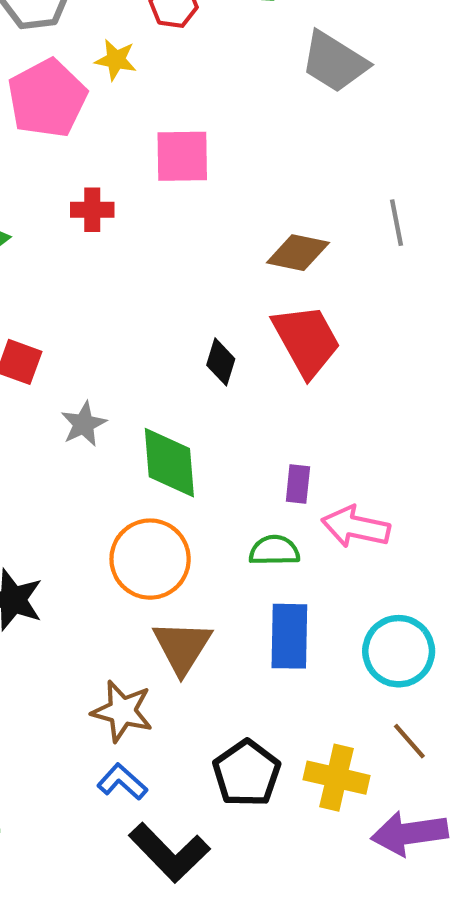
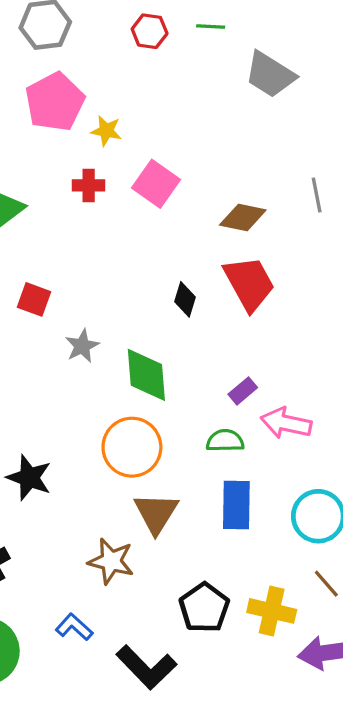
yellow star: (116, 60) -> (106, 131), moved
pink square: (182, 156) -> (156, 184), moved, turned 36
purple rectangle: (298, 484) -> (243, 391), turned 44
blue L-shape: (122, 782) -> (74, 627), moved

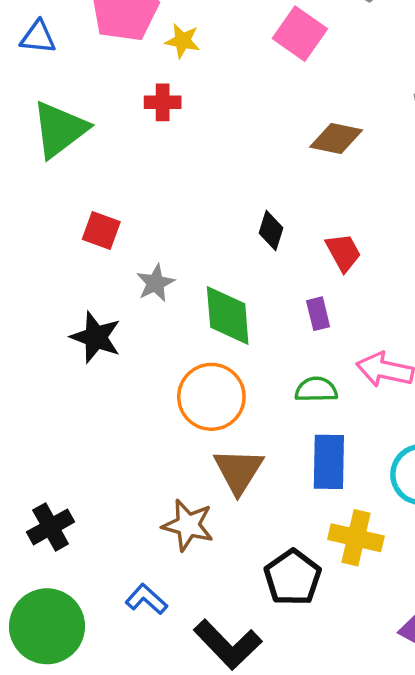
pink square: (156, 184) -> (300, 34), moved
red trapezoid: (249, 283) -> (343, 252), moved, size x0.6
purple rectangle: (243, 391) -> (318, 314), moved, turned -64
black star: (29, 478) -> (96, 337), moved
yellow cross: (272, 611) -> (356, 538), moved

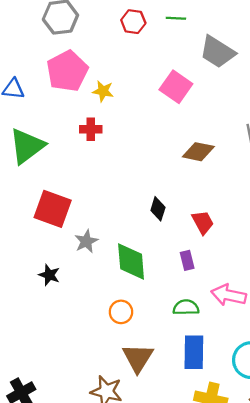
red square: (101, 231) -> (53, 209), size x1.6
black star: (96, 337) -> (49, 275), size x0.7
orange circle: (211, 397) -> (121, 312), size x0.6

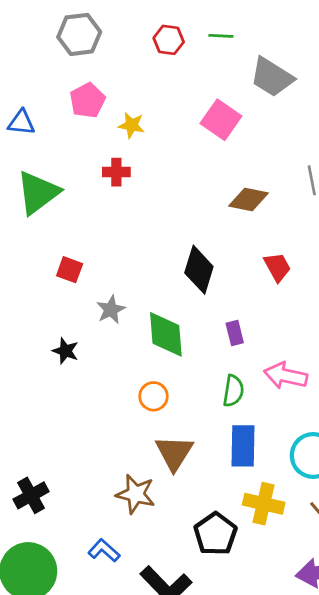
pink pentagon: (67, 71) -> (87, 100), size x0.7
red square: (53, 209) -> (70, 270), size x0.6
black diamond: (158, 209) -> (199, 270), size x1.6
red trapezoid: (203, 222) -> (277, 267), moved
green semicircle: (186, 307) -> (233, 391), turned 100

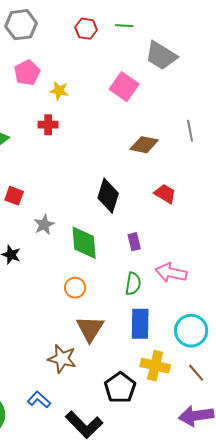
red trapezoid: (277, 267) -> (165, 194), turned -30

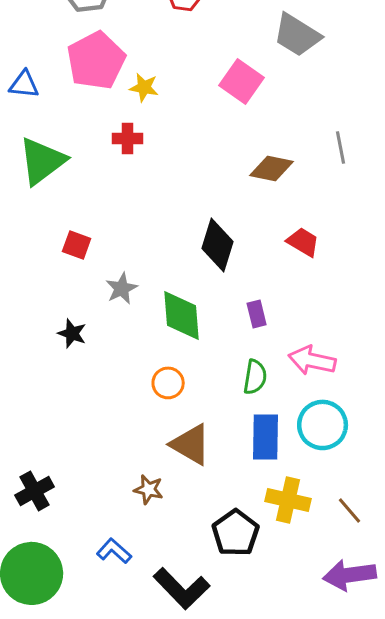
pink pentagon: (27, 73) -> (96, 61), size x1.5
brown triangle: (90, 329) -> (191, 444), turned -32
cyan circle: (191, 331) -> (323, 425), moved
brown star: (62, 359) -> (149, 489), size x0.7

